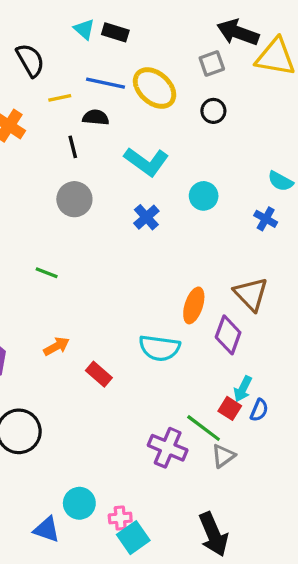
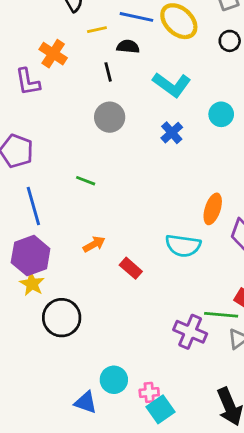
green line: (204, 428) -> (221, 315), turned -32

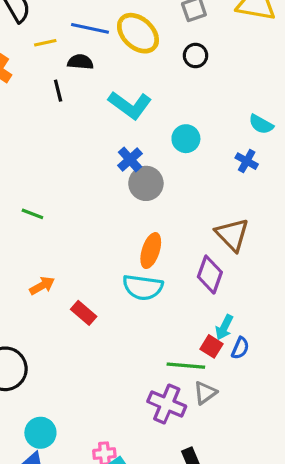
gray circle: (110, 117) -> (146, 183), moved
orange ellipse: (213, 209) -> (151, 251), moved
purple cross: (190, 332) -> (167, 404), moved
cyan circle: (114, 380) -> (40, 433), moved

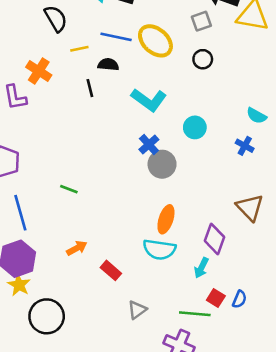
brown triangle: (232, 235) -> (250, 207), moved
cyan arrow: (224, 327) -> (201, 268), moved
gray triangle: (205, 393) -> (137, 310), moved

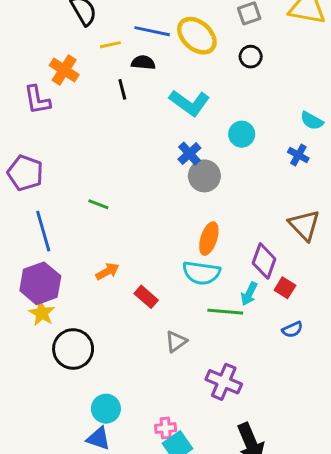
red square: (216, 298) -> (285, 288), moved
blue semicircle: (239, 299) -> (292, 330), turned 42
green line: (195, 314) -> (225, 312), moved

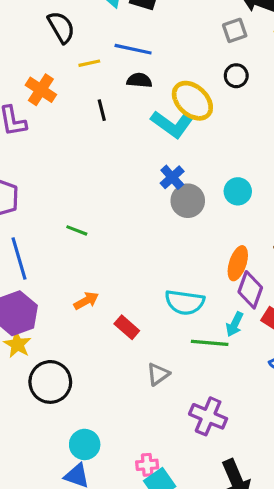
yellow ellipse: (197, 36) -> (192, 101), moved
black semicircle: (143, 63) -> (139, 80), moved
cyan circle: (242, 134) -> (238, 191), moved
orange ellipse: (209, 239) -> (238, 263), moved

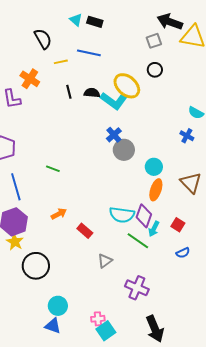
black semicircle: (139, 80) -> (92, 93), moved
cyan circle: (238, 191) -> (154, 167), moved
purple diamond: (250, 290) -> (144, 216), moved
green line: (210, 343) -> (138, 241), turned 30

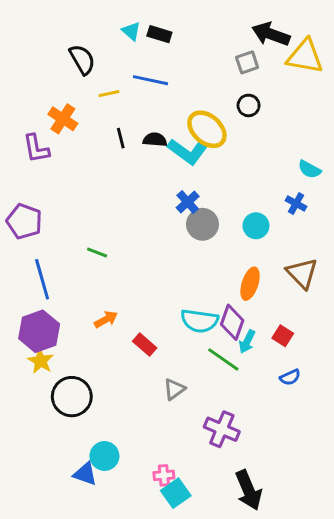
cyan circle: (154, 167) -> (256, 226), moved
blue triangle: (53, 326) -> (85, 474), moved

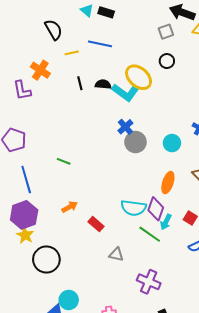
gray triangle: (174, 389) -> (116, 254), turned 49

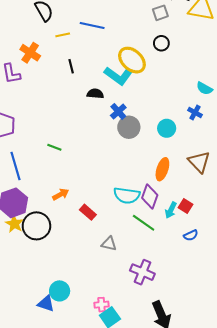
black semicircle: (103, 84) -> (95, 94), moved
cyan arrow: (166, 222) -> (171, 210), moved
black circle: (46, 259) -> (36, 226), moved

